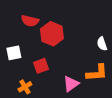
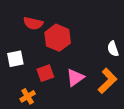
orange L-shape: (97, 73) -> (107, 81), turned -40
pink triangle: (71, 84) -> (75, 78), moved

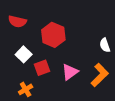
red semicircle: (33, 23) -> (17, 22), moved
white square: (15, 59) -> (24, 54), moved, turned -35

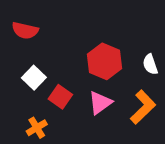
red hexagon: (53, 35) -> (105, 61), moved
red square: (42, 68) -> (60, 97), turned -35

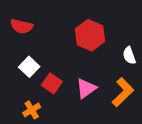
red hexagon: (105, 61) -> (90, 35), moved

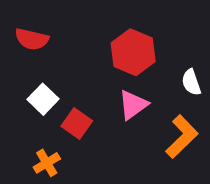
pink triangle: (86, 88) -> (133, 105), moved

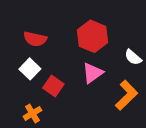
red semicircle: (32, 39) -> (35, 39), moved
white semicircle: (191, 82) -> (133, 57), turned -30

